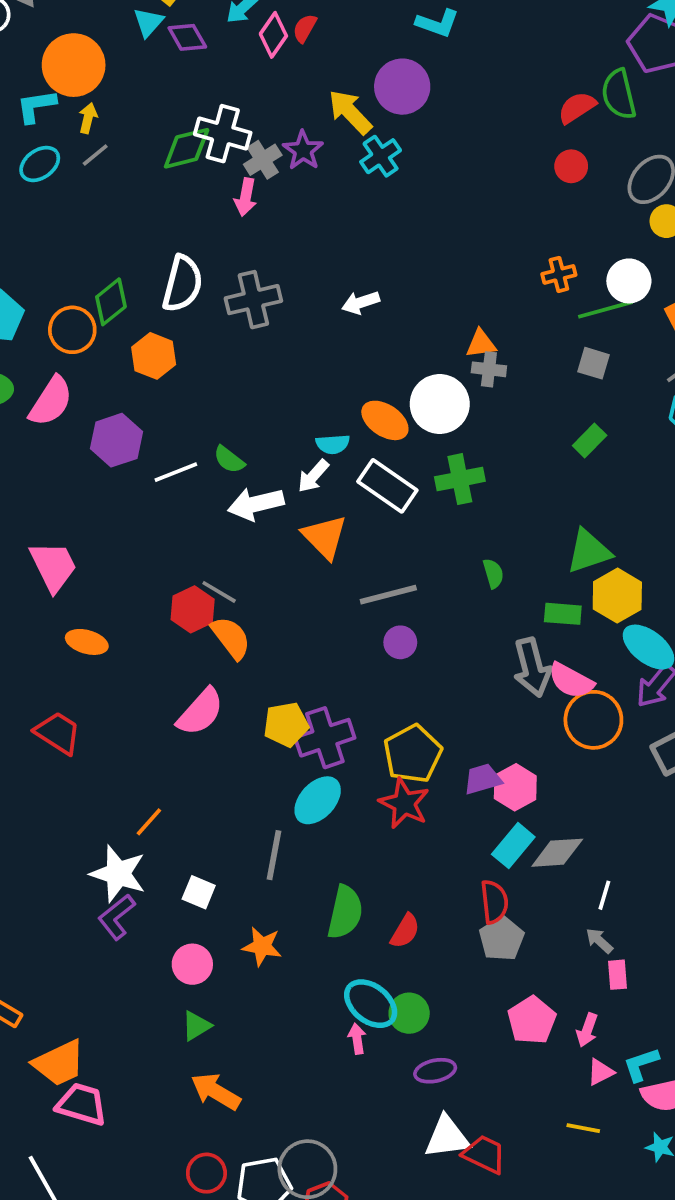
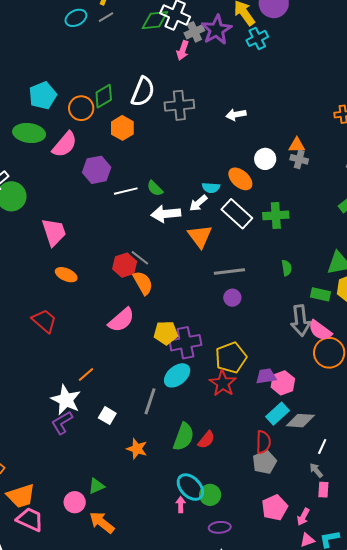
purple star: (303, 150) -> (217, 30), size x1.4
white circle: (440, 404) -> (265, 159), moved, size x0.7
red semicircle: (405, 931) -> (206, 440), moved
pink circle: (192, 964) -> (75, 502), moved

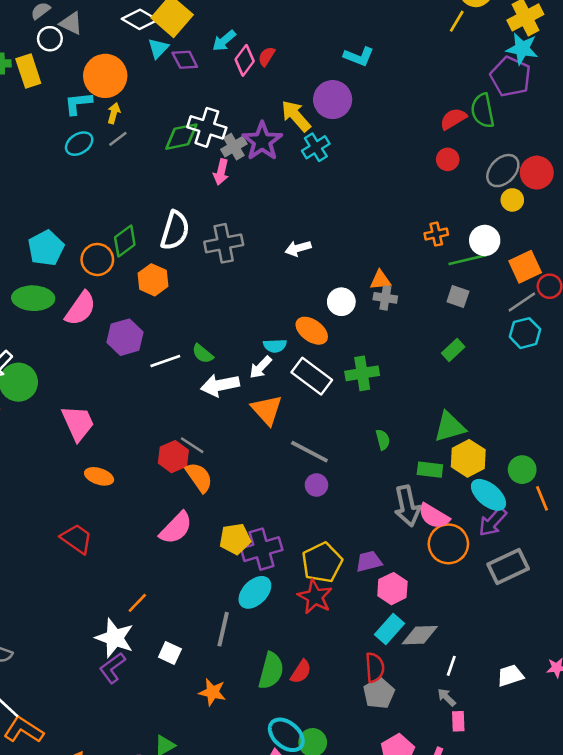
gray line: (229, 272) -> (309, 452), turned 40
purple trapezoid: (266, 376) -> (369, 561), moved

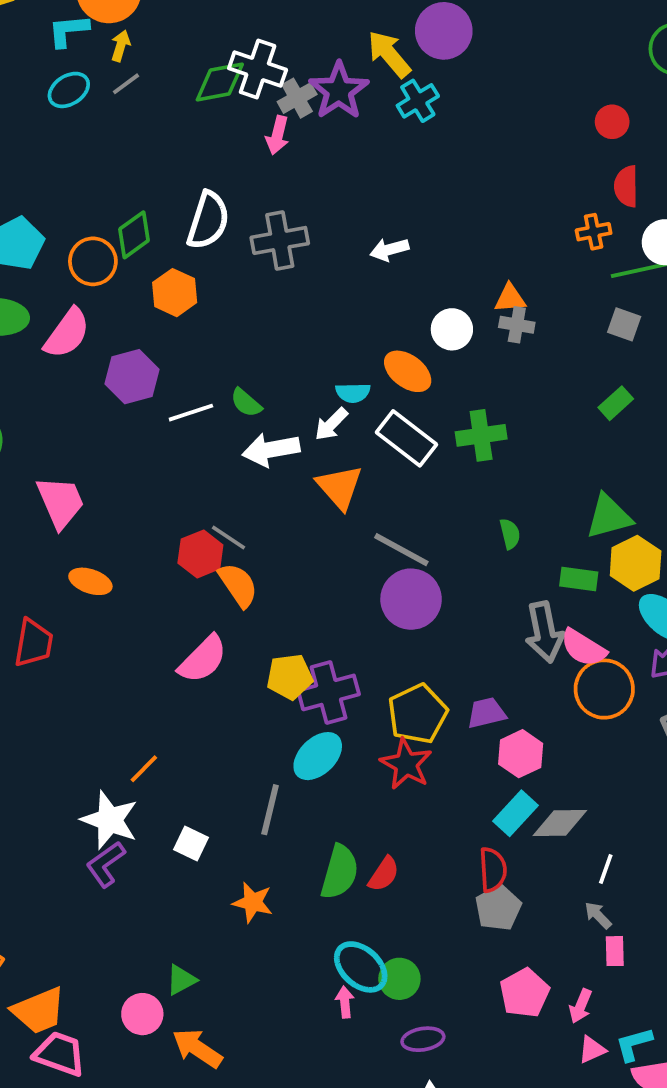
red semicircle: (453, 119) -> (626, 186), moved, turned -60
purple circle: (316, 485) -> (411, 599), size x1.8
red trapezoid: (77, 539) -> (34, 643), moved, turned 64

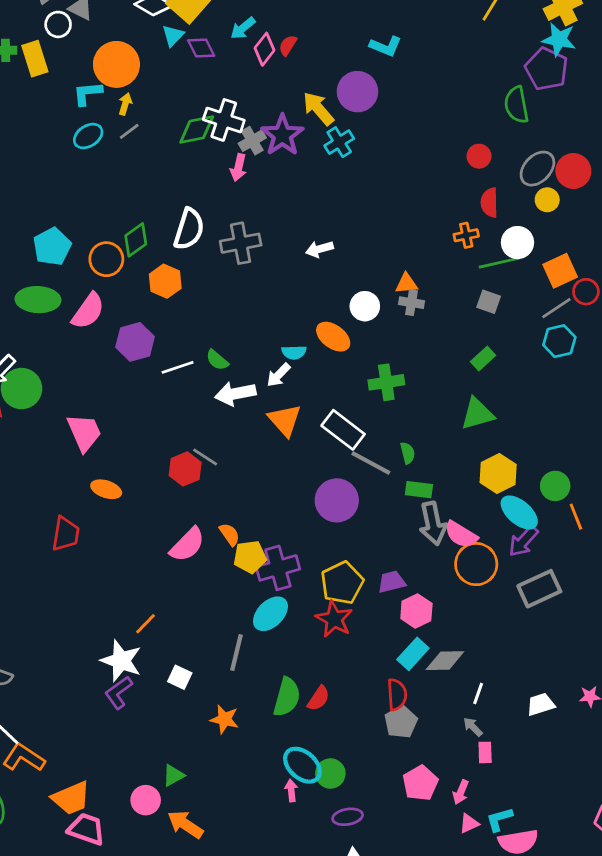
white rectangle: (406, 438) -> (343, 430), moved
green triangle: (609, 516) -> (477, 414), moved
gray line: (401, 550) -> (371, 463), moved
green rectangle: (579, 579) -> (419, 490), moved
orange semicircle: (238, 585) -> (230, 534), moved, size x0.7

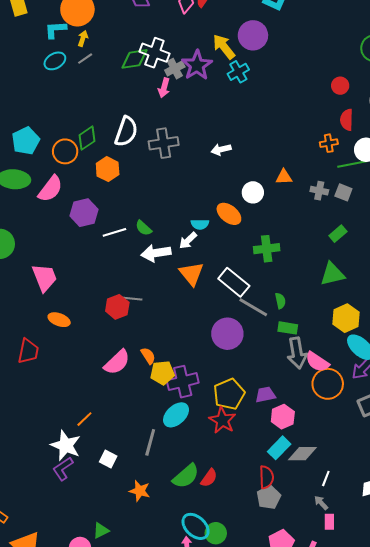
gray cross: (411, 303) -> (319, 191), moved
gray line: (205, 457) -> (132, 299), turned -30
green semicircle: (287, 697) -> (186, 476), turned 32

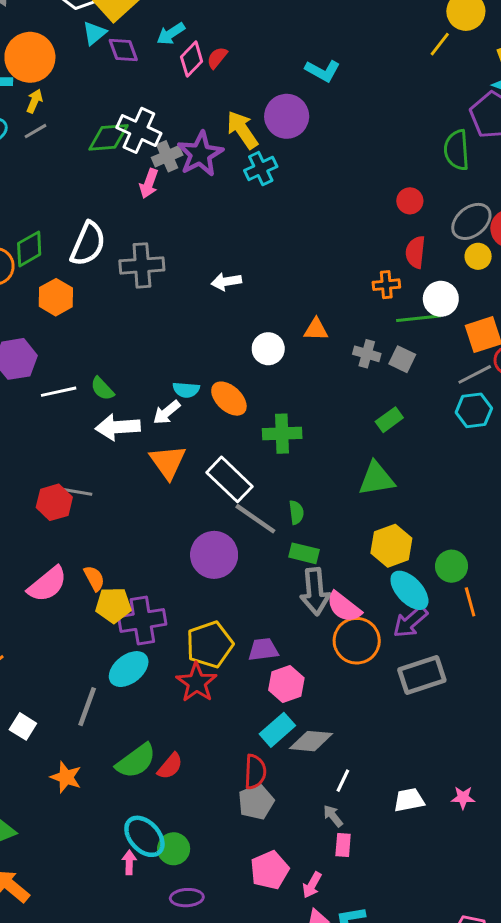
orange ellipse: (229, 214) -> (229, 399), moved

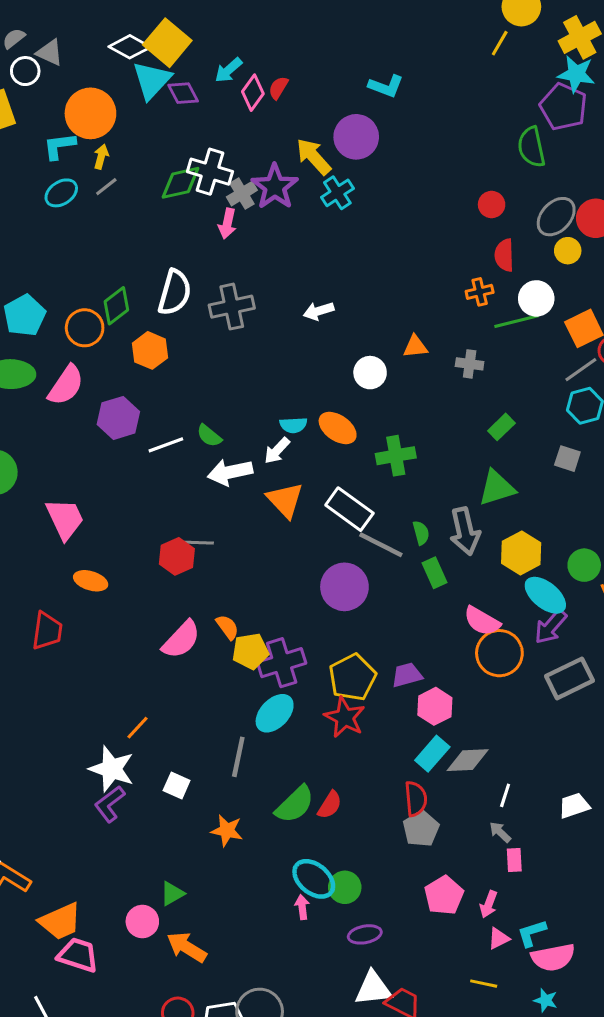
cyan triangle: (94, 33) -> (152, 80), size x1.6
gray square: (402, 359) -> (567, 459), moved
green rectangle: (304, 553) -> (434, 573), turned 60
gray arrow: (315, 592) -> (465, 531), moved

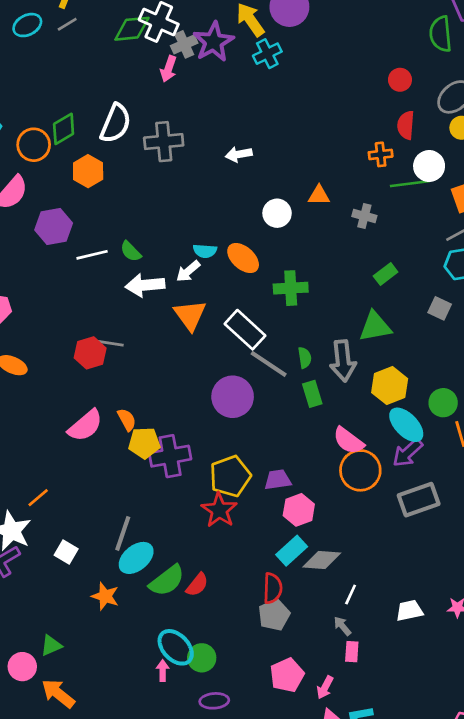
cyan ellipse: (275, 713) -> (136, 558), moved

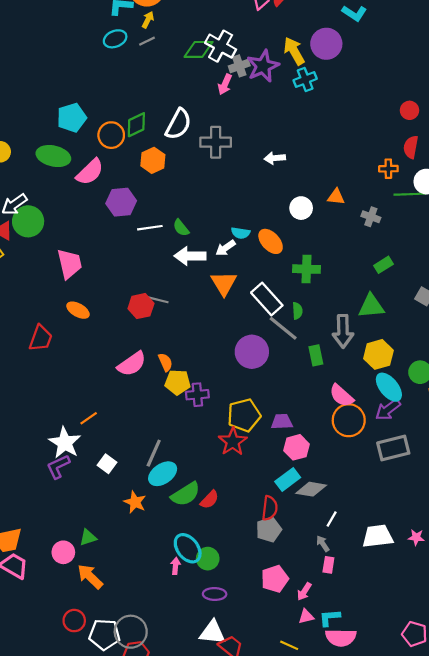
green semicircle: (305, 358) -> (297, 311), moved
purple cross: (170, 456) -> (197, 395), size x0.7
white trapezoid: (409, 611) -> (378, 536), size x1.4

